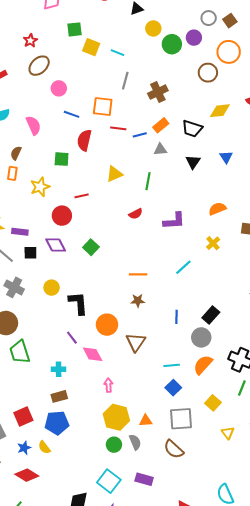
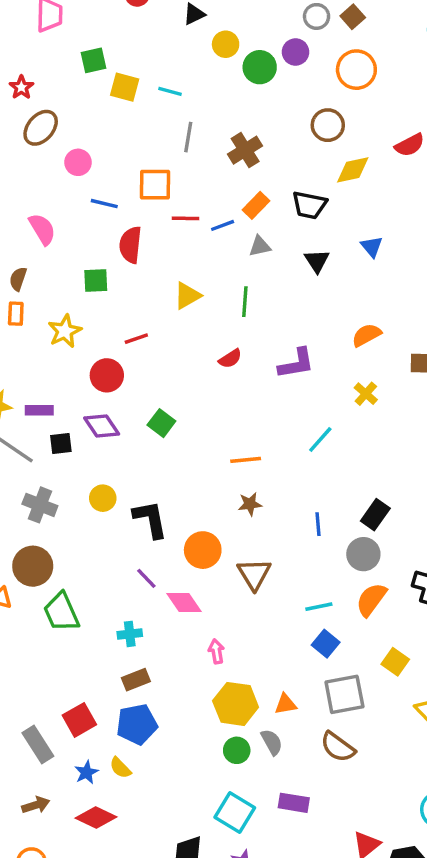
brown circle: (208, 73) -> (328, 125), moved

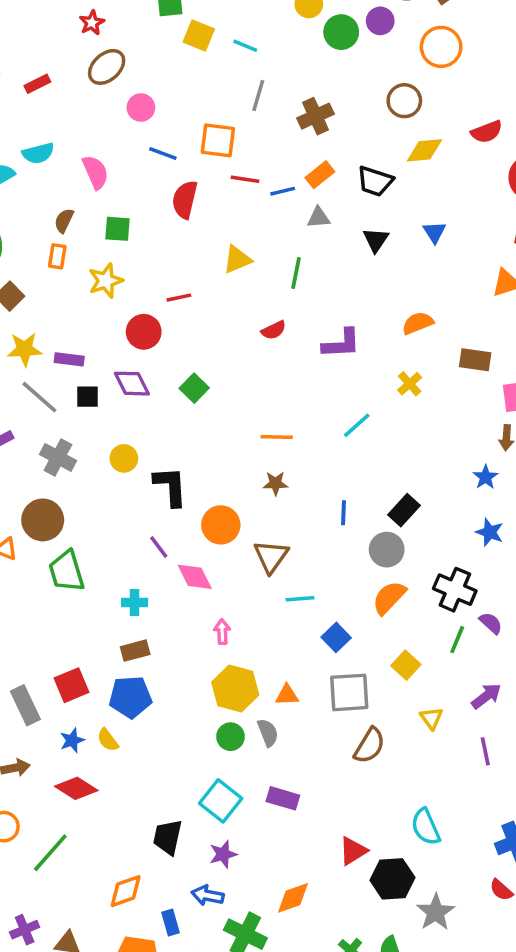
green square: (96, 280) -> (117, 229), moved
cyan line: (319, 607) -> (300, 599), moved
brown semicircle: (338, 747) -> (369, 746), moved, turned -102

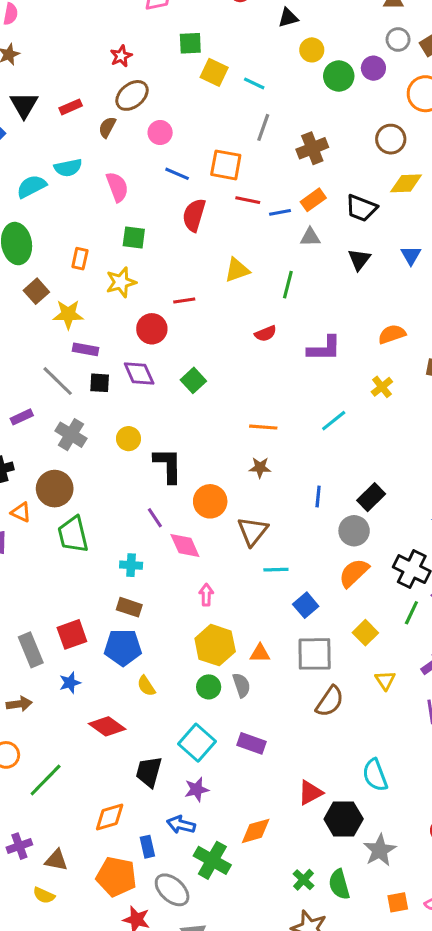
brown semicircle: (64, 221) -> (107, 127), moved
yellow star: (25, 349) -> (68, 314), moved
brown rectangle: (135, 651) -> (129, 607), turned 30
yellow semicircle: (108, 740) -> (146, 686), moved
red diamond: (76, 788) -> (107, 726), moved

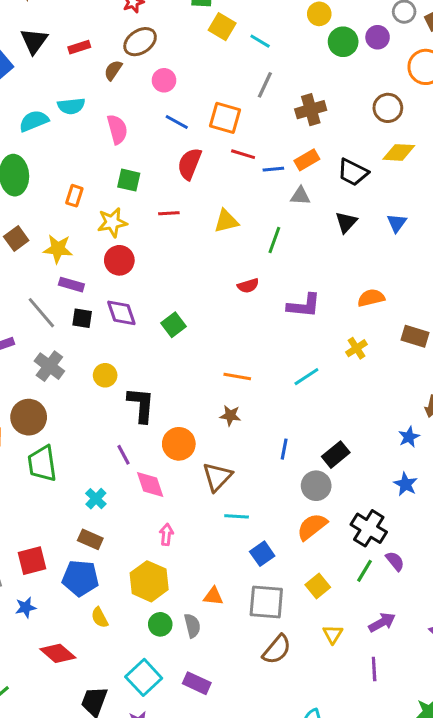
brown square: (36, 291) -> (16, 238), moved
red line: (184, 301) -> (169, 213), moved
red circle: (152, 329) -> (119, 260), moved
cyan cross: (131, 565) -> (96, 499), turned 35
yellow hexagon: (215, 645) -> (149, 581), moved

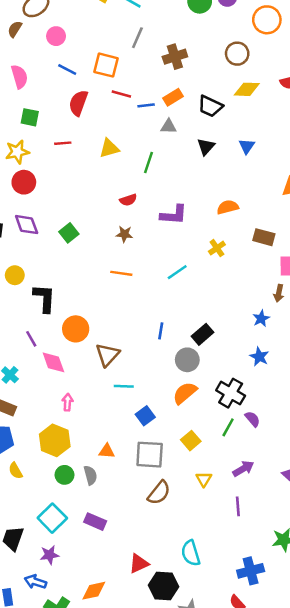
brown star: (230, 416) -> (124, 234), moved

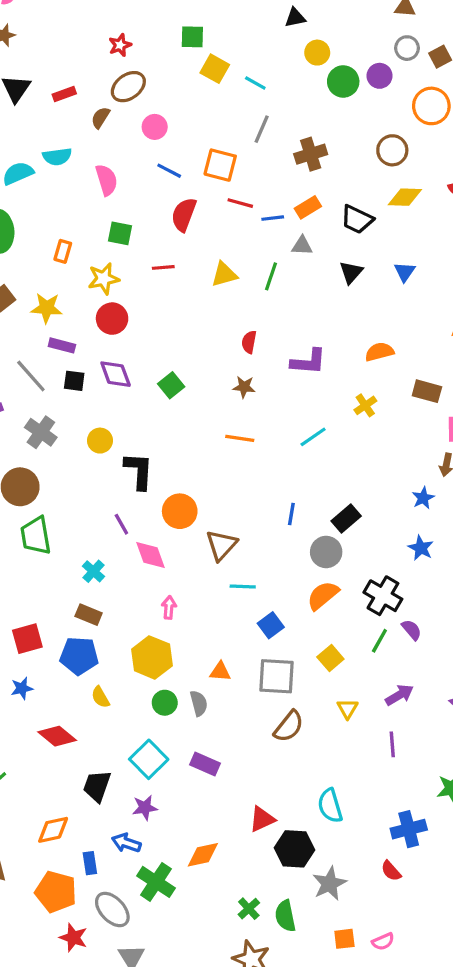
green line: (148, 163) -> (271, 276), moved
red semicircle: (128, 200) -> (249, 342), turned 119

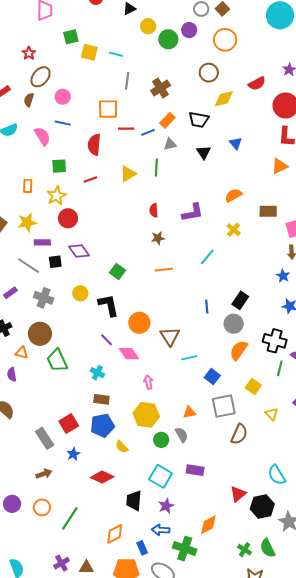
blue line: (169, 171) -> (63, 123), moved
green square: (171, 385) -> (117, 271), moved

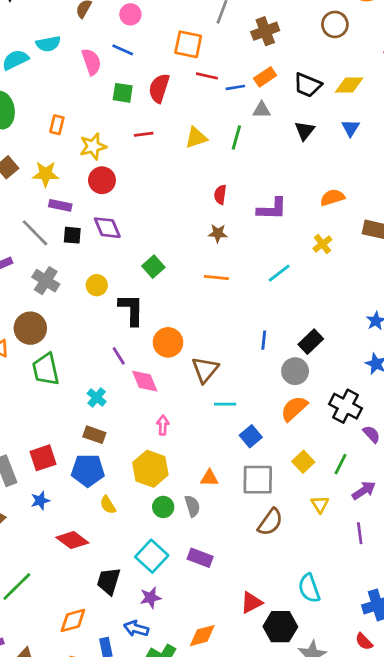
yellow diamond: (224, 99) -> (349, 85), moved
green square: (59, 166) -> (123, 93), moved
green line: (280, 368) -> (340, 464), moved

